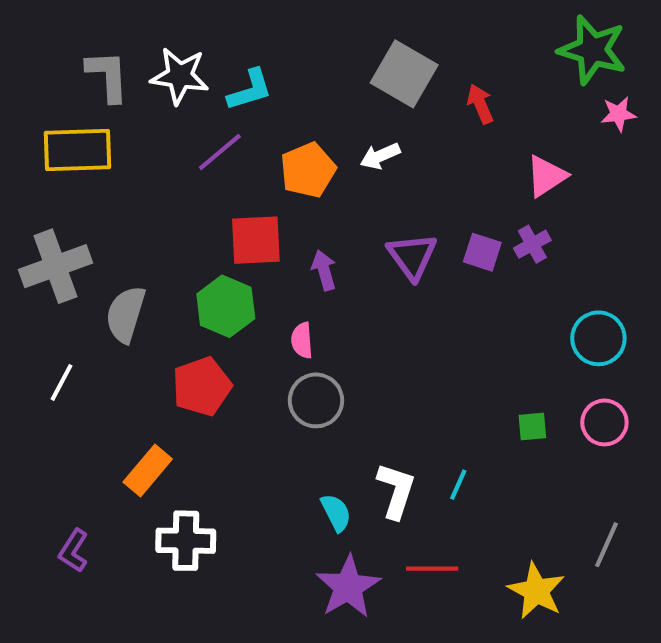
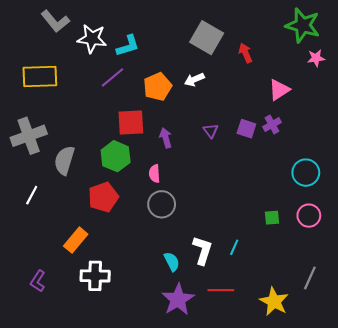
gray L-shape: (108, 76) -> (55, 21), moved, turned 144
purple triangle: (412, 256) -> (211, 131), size x0.6

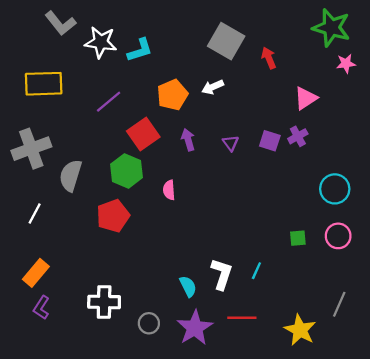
purple line: (112, 77) -> (109, 102), moved
red square: (131, 122) -> (143, 134), turned -32
purple arrow: (166, 138) -> (188, 140), moved
gray circle: (162, 204) -> (149, 323), moved, size x0.7
orange rectangle: (76, 240) -> (36, 273), moved

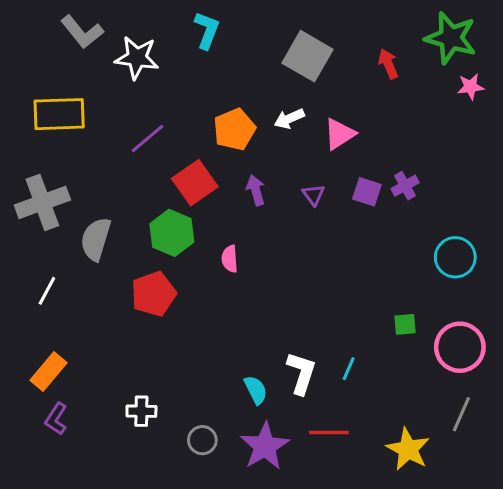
cyan L-shape: (140, 50) -> (207, 30), moved, turned -52
red arrow: (269, 58) -> (388, 64), moved
pink triangle: (306, 98) -> (339, 134), moved
pink circle: (338, 236) -> (460, 347), moved, size x1.4
white cross: (104, 302) -> (141, 411), size x0.7

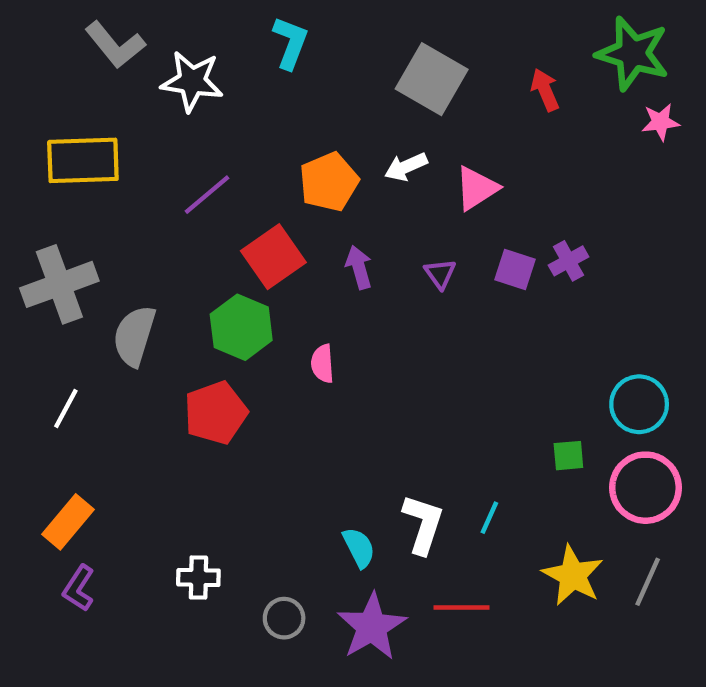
cyan circle: (455, 257) -> (639, 404), moved
yellow star: (408, 449) -> (573, 575), moved

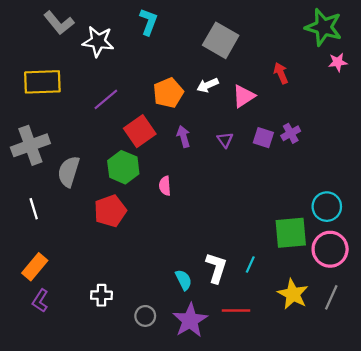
red arrow: (545, 90) -> (281, 73), moved
white line: (66, 409) -> (34, 209), turned -45
green square: (568, 456) -> (291, 233), size x2.0

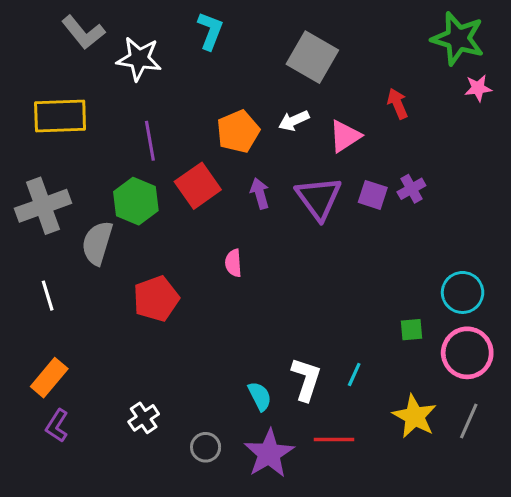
purple line: (106, 99) -> (150, 141), turned -60
purple triangle: (225, 140) -> (319, 198), size x2.0
green hexagon: (123, 167) -> (136, 201), moved
green square: (291, 233) -> (411, 330), size x0.5
white cross: (101, 295) -> (144, 418), turned -35

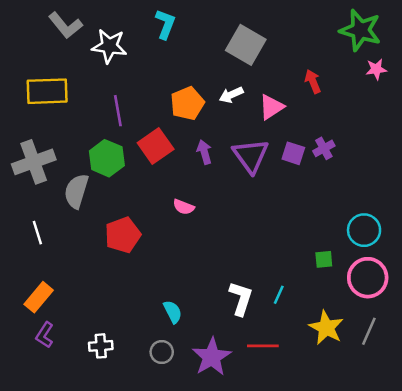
pink semicircle: (233, 263) -> (184, 207), turned -65
cyan semicircle: (260, 396) -> (173, 312), moved
white cross: (144, 418) -> (101, 346), moved, turned 30

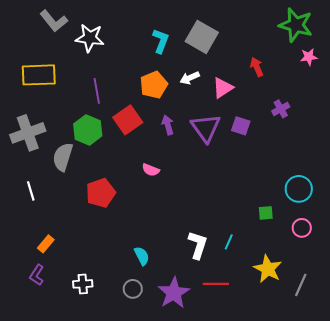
cyan L-shape: (165, 24) -> (161, 41), moved
purple cross: (324, 148) -> (281, 109), moved
pink circle: (368, 278) -> (302, 228), size x0.6
orange rectangle: (39, 297) -> (46, 244), moved, size x0.7
gray line: (369, 331) -> (301, 285), moved

